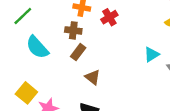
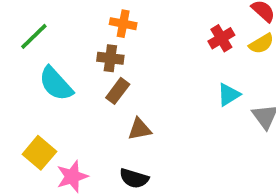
red cross: (109, 17) -> (221, 38), moved
brown triangle: (93, 77) -> (139, 129), turned -49

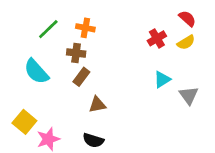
green line: (34, 36) -> (48, 29), moved

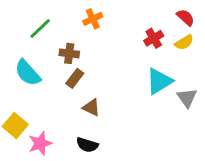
orange cross: (85, 28) -> (93, 19), moved, turned -36
cyan triangle: (162, 79) -> (159, 81), size x1.5
brown triangle: (97, 105) -> (91, 107), turned 36

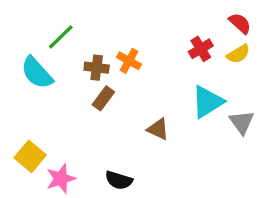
orange cross: (93, 19) -> (129, 61), moved, turned -36
cyan semicircle: (28, 73) -> (37, 73), moved
brown triangle: (91, 107) -> (158, 129), moved

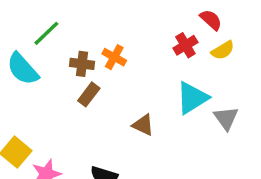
red semicircle: (240, 23) -> (211, 20), moved

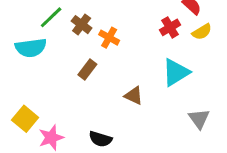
brown cross: (82, 64) -> (82, 25), moved, turned 30
cyan semicircle: (23, 69) -> (31, 48), turned -56
gray triangle: (226, 118) -> (199, 119), moved

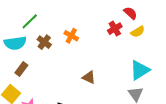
brown cross: (82, 25) -> (44, 42), moved
brown rectangle: (87, 69) -> (21, 69), moved
cyan triangle: (176, 72) -> (140, 70), moved

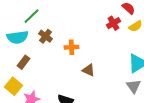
orange cross: (71, 36) -> (71, 47), moved, turned -32

